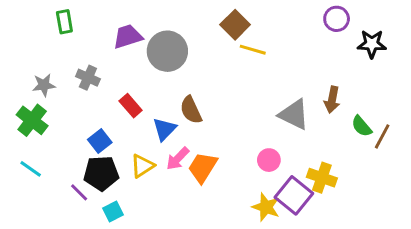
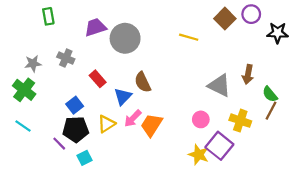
brown square: (235, 25) -> (225, 19), moved
brown line: (382, 136) -> (271, 111), moved
yellow cross: (322, 178) -> (240, 121), moved

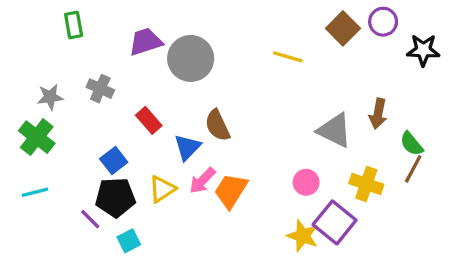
cyan line: (23, 126) -> (35, 192), turned -49

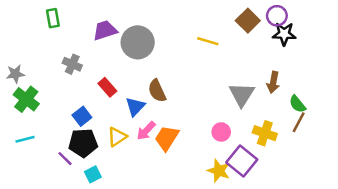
black star: (423, 50) -> (284, 34), moved
gray star: (50, 97) -> (15, 74), moved
gray triangle: (335, 130) -> (242, 94), turned 36

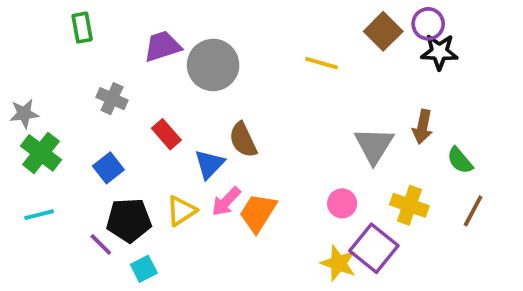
blue square: (82, 116) -> (108, 168), moved
brown line: (299, 122) -> (473, 211), moved

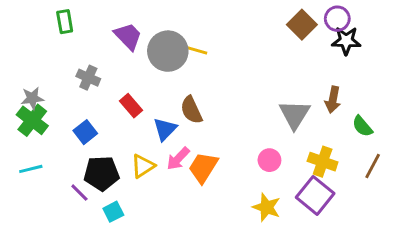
purple trapezoid: (163, 46) -> (128, 36), turned 64
yellow line: (322, 63) -> (194, 50), moved
gray star: (24, 114) -> (32, 98), moved
purple square: (374, 248) -> (315, 195), moved

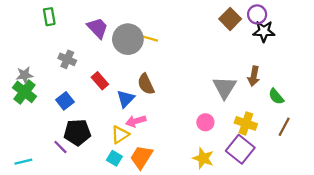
pink arrow: (178, 159) -> (136, 121), turned 30
yellow triangle: (143, 166) -> (120, 135), moved
orange trapezoid: (203, 167) -> (141, 157), moved
cyan line: (31, 169) -> (23, 162), moved
cyan square: (113, 212) -> (114, 158), moved, turned -32

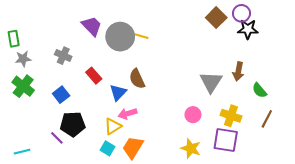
green rectangle: (49, 17) -> (14, 39), moved
gray star: (25, 75) -> (23, 59), moved
purple square: (240, 149) -> (226, 140), turned -30

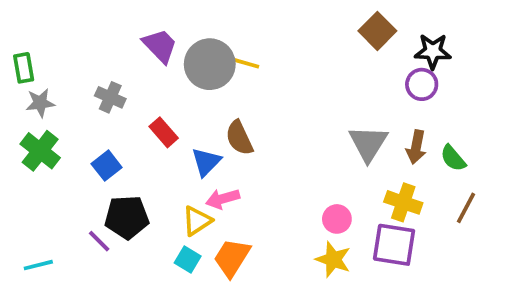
purple circle: (241, 13) -> (422, 84), moved
brown arrow: (238, 71) -> (416, 147), moved
pink circle: (193, 115) -> (337, 219), moved

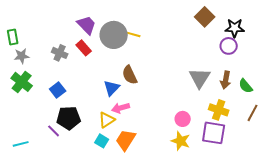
red rectangle: (164, 132) -> (84, 48), moved

